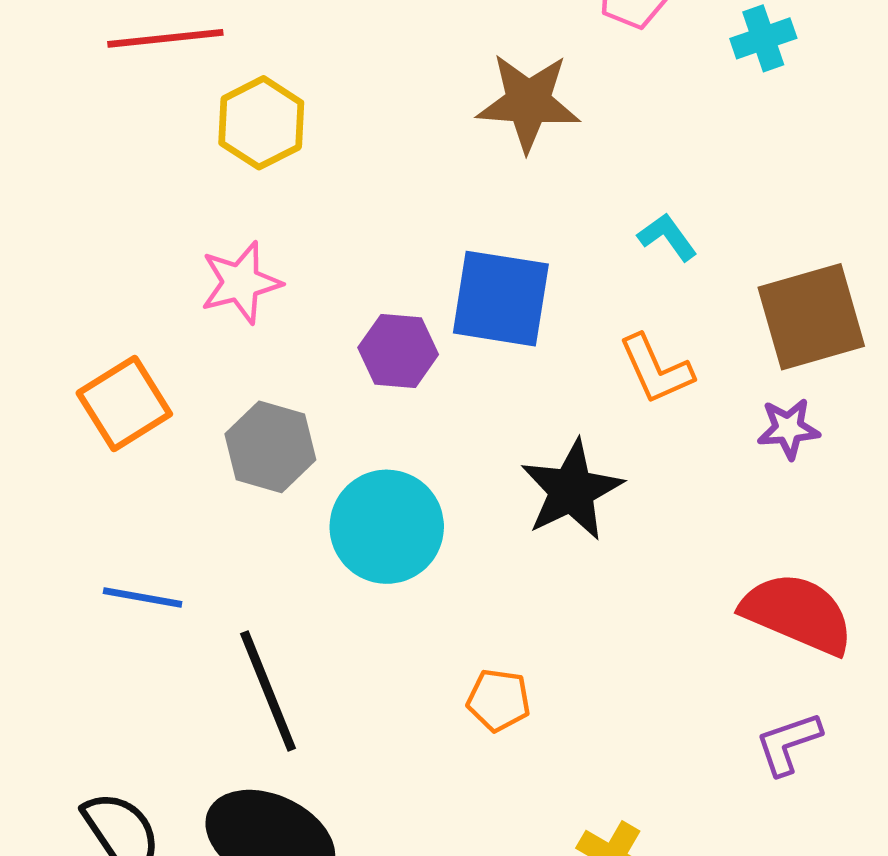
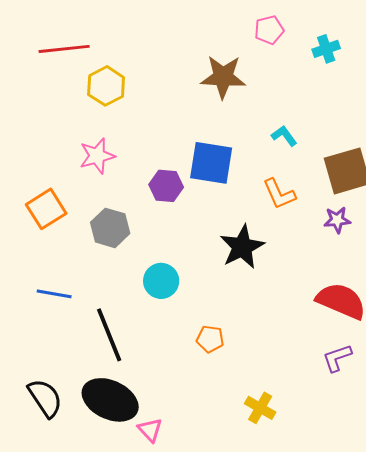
cyan circle: (387, 527) -> (161, 281), moved, size x0.7

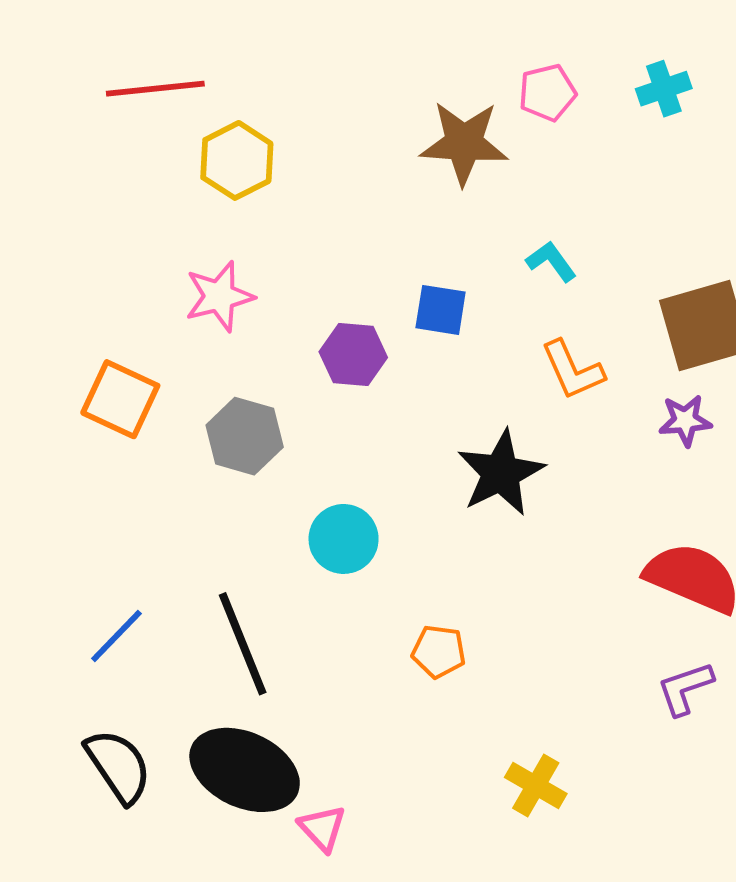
pink pentagon: (269, 30) -> (547, 93), moved
cyan L-shape: (284, 136) -> (551, 261), moved
blue square: (211, 163) -> (441, 310), size x0.6
orange square: (46, 209) -> (120, 399), turned -33
blue line: (54, 294) -> (116, 636), moved, turned -56

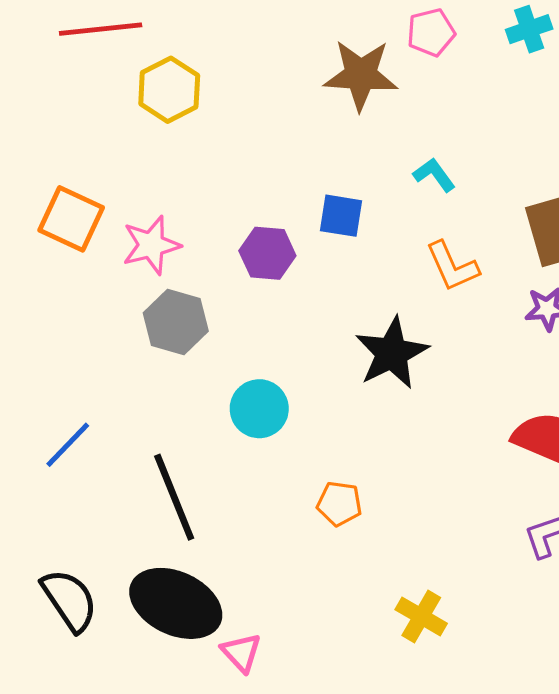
pink star: (219, 296) -> (151, 245), moved
orange square: (120, 399) -> (71, 219), moved
blue line: (116, 636) -> (68, 445), moved

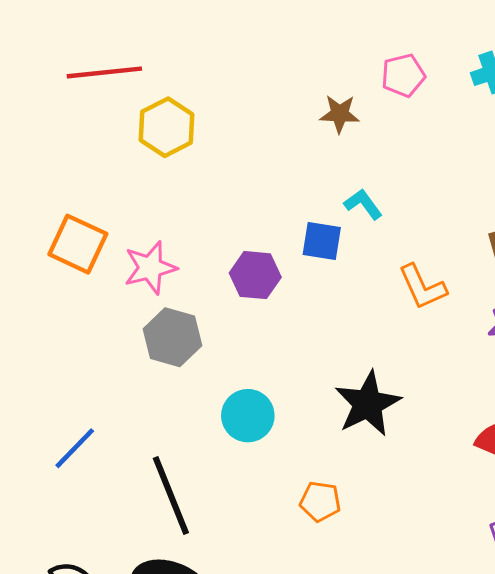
brown star: (361, 75) -> (340, 114), size x0.6
cyan L-shape: (434, 175) -> (363, 204), moved
black star: (392, 353) -> (368, 404), moved

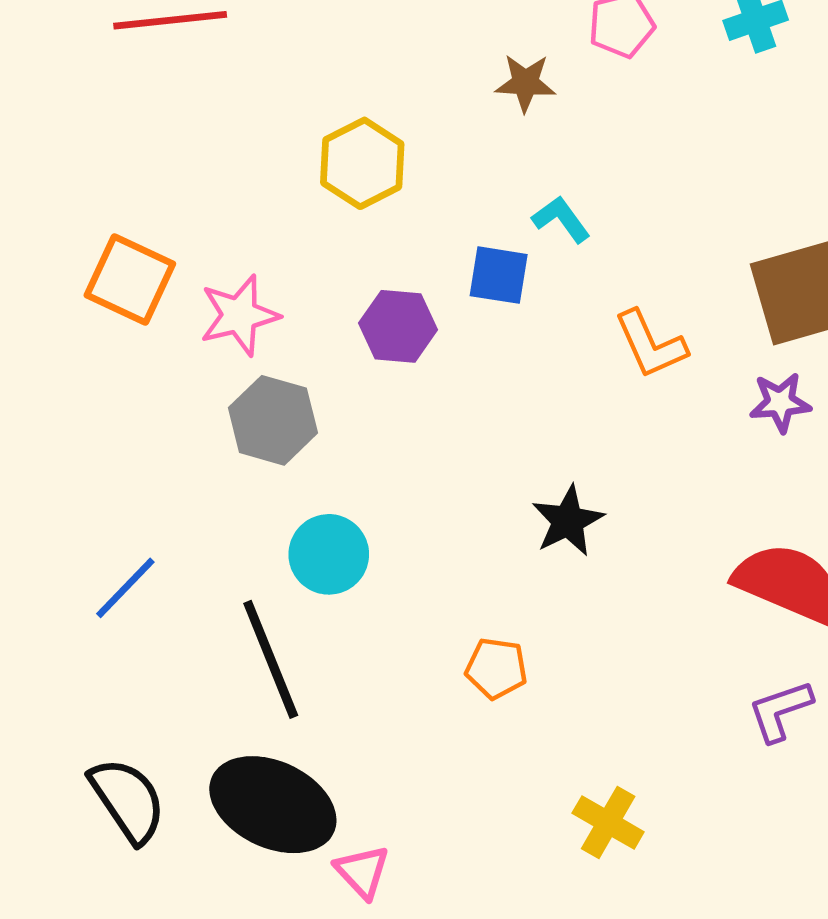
yellow hexagon: (167, 127) -> (362, 163), moved
black star: (368, 404) -> (568, 521), size x0.7
cyan circle: (248, 416) -> (329, 554), moved

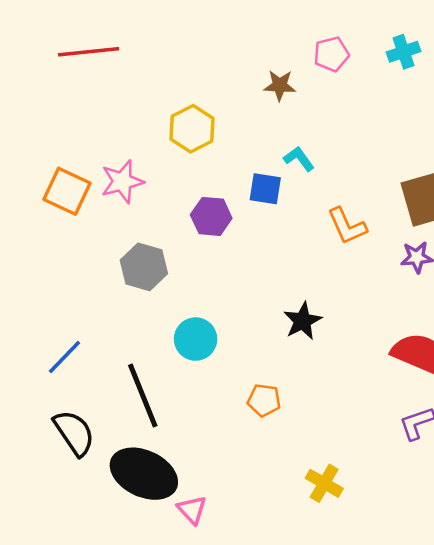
pink star: (239, 315) -> (122, 182), moved
cyan circle: (329, 554) -> (196, 339), moved
black semicircle: (128, 800) -> (74, 433), moved

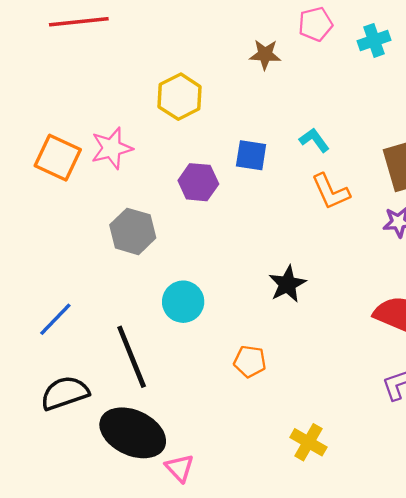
cyan cross: (404, 52) -> (374, 40), moved
cyan L-shape: (299, 159) -> (314, 140), moved
black semicircle: (74, 433) -> (65, 393), turned -75

